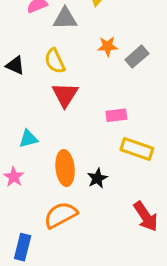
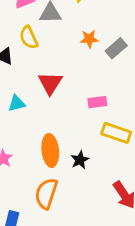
yellow semicircle: (55, 61) -> (29, 37), moved
cyan triangle: (28, 139) -> (17, 103), moved
orange semicircle: (61, 215) -> (46, 194), turned -44

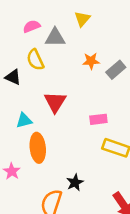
orange ellipse: (50, 150) -> (38, 148), moved
black star: (80, 160) -> (75, 182), moved

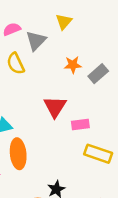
gray triangle: (55, 38) -> (36, 41), turned -45
red triangle: (55, 102) -> (55, 107), moved

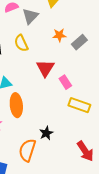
yellow semicircle: (16, 64) -> (21, 43), moved
pink rectangle: (80, 124) -> (65, 82), turned 64

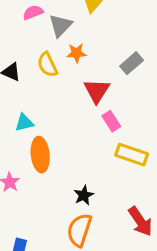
orange star: (59, 35) -> (76, 53), moved
red triangle: (45, 68) -> (97, 91), moved
orange semicircle: (27, 150) -> (79, 230), moved

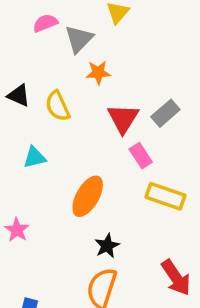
gray rectangle: (132, 63) -> (165, 113), moved
yellow semicircle: (47, 65) -> (58, 106), moved
orange ellipse: (40, 155) -> (88, 196), moved, turned 36

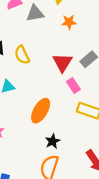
gray triangle: (79, 39) -> (35, 13), turned 36
orange star: (98, 73) -> (69, 22), moved

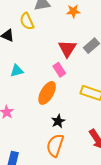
yellow semicircle: (22, 55) -> (27, 21), moved
pink rectangle: (73, 85) -> (59, 70), moved

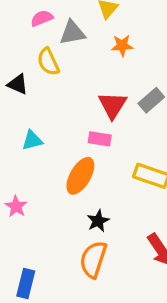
pink rectangle: (59, 70) -> (100, 139), turned -48

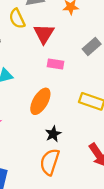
red triangle: (113, 105) -> (44, 34), moved
pink rectangle: (100, 139) -> (56, 64), moved

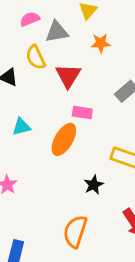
orange ellipse: (40, 101) -> (64, 139), moved
black star: (53, 134) -> (94, 185), moved

